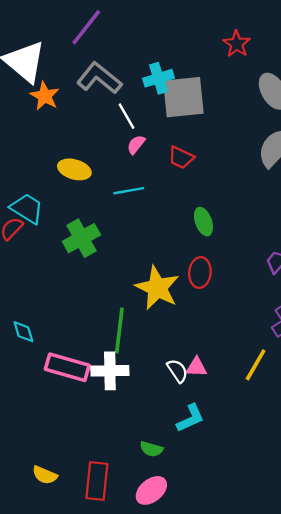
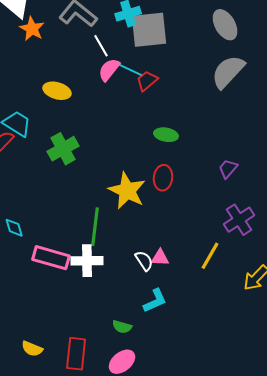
pink semicircle: (136, 145) -> (109, 70), size x1.4
red trapezoid: (181, 158) -> (147, 81), turned 115
cyan line: (129, 191) -> (130, 70), moved, turned 35
green ellipse: (203, 222) -> (166, 135), turned -60

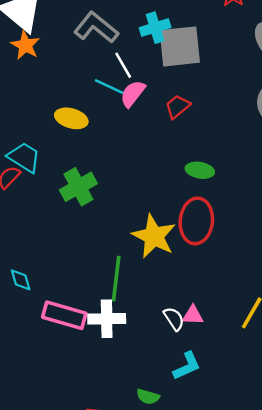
orange star: (32, 29) -> (25, 45), moved
cyan line: (130, 70) -> (109, 87), moved
red ellipse: (163, 178) -> (196, 221), size x1.5

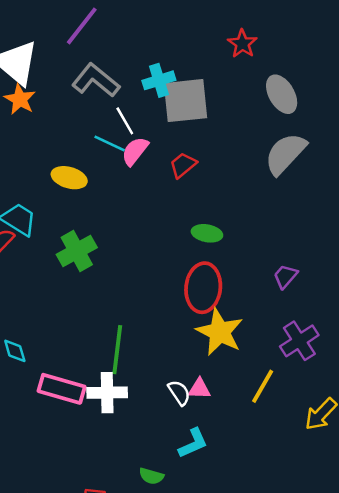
yellow star: (154, 236) -> (220, 332), moved

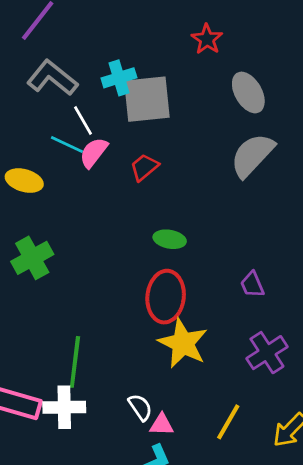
purple trapezoid: (285, 276) -> (252, 285), turned -64
yellow line: (263, 386) -> (228, 422), moved
pink triangle: (199, 389) -> (162, 425), moved

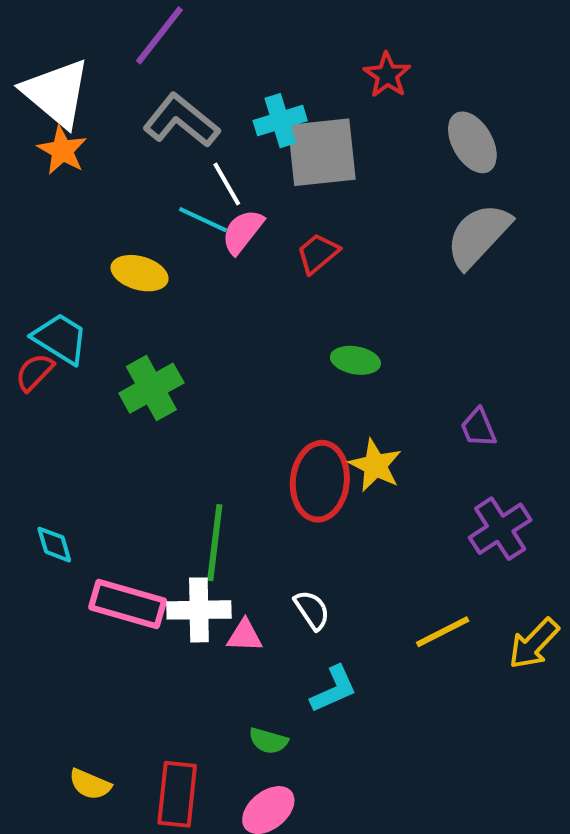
red star: (207, 39) -> (387, 75), moved
red ellipse: (166, 297) -> (320, 481), moved
yellow star: (183, 343) -> (375, 465), moved, size x0.7
yellow line: (228, 422) -> (443, 632), turned 33
pink triangle: (162, 425) -> (245, 636), moved

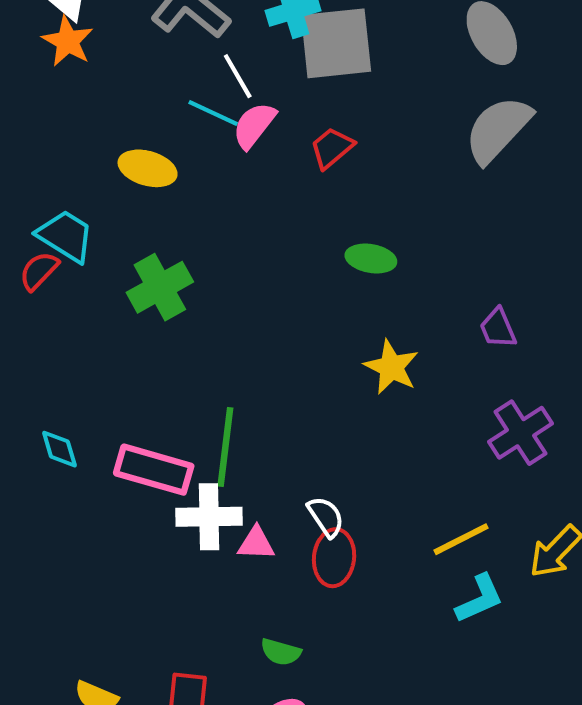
red ellipse: (320, 481) -> (334, 558), moved, size x0.7
pink rectangle: (128, 604) -> (154, 470), moved
cyan L-shape: (334, 689) -> (479, 599), moved

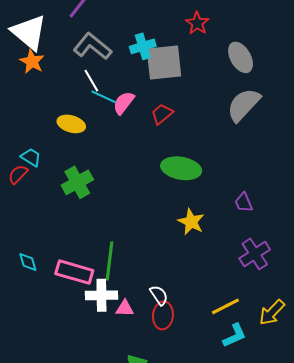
white line: (238, 76) -> (91, 81), moved
cyan trapezoid: (66, 236) -> (31, 157), size x0.7
green ellipse: (371, 259) -> (181, 168), size x1.6

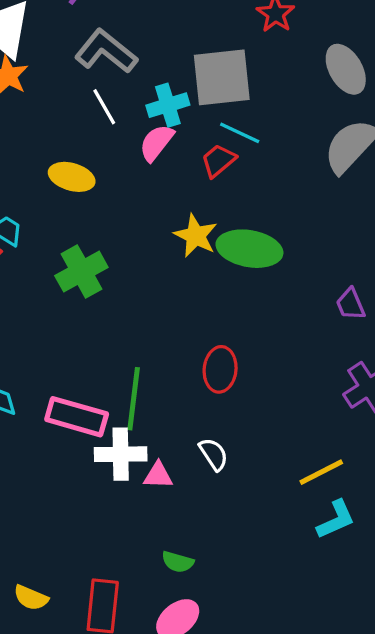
cyan cross: (143, 46) -> (168, 105), moved
cyan line: (104, 97) -> (240, 133), moved
yellow star: (191, 222) -> (196, 236), moved
red ellipse: (163, 315) -> (220, 369), moved

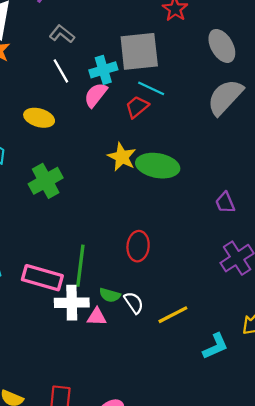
gray L-shape: (106, 51) -> (62, 34), size x0.6
yellow line: (321, 472) -> (173, 315), moved
green semicircle: (178, 562) -> (110, 295), moved

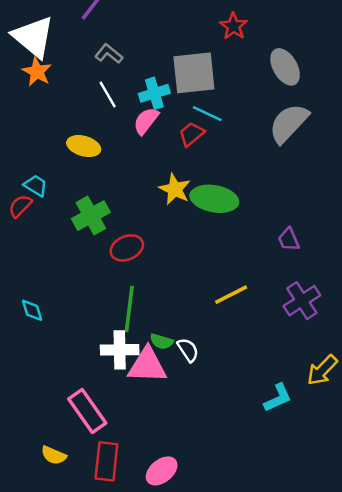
red ellipse: (138, 246) -> (127, 248), moved, turned 60
pink rectangle: (42, 278) -> (87, 411), moved, turned 39
yellow line: (173, 315) -> (231, 295), moved
pink triangle: (97, 317) -> (147, 365), size x1.8

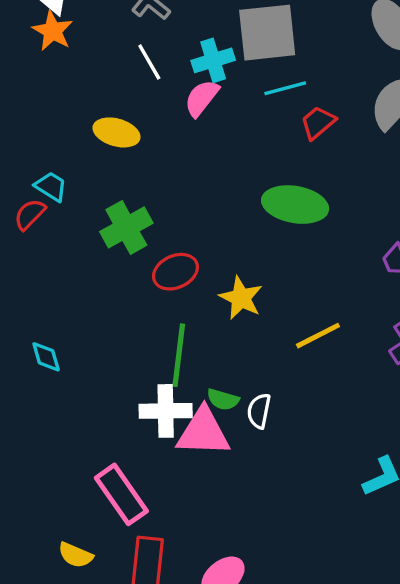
cyan line: (207, 114) -> (285, 88), turned -40
red trapezoid: (192, 134) -> (318, 123), moved
yellow star: (175, 189) -> (241, 298), moved
white semicircle: (188, 350) -> (259, 411), turned -135

